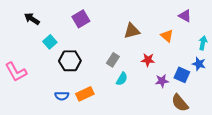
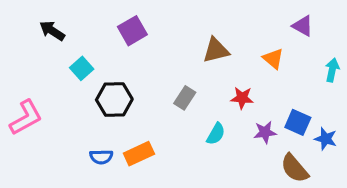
blue star: (199, 64) -> (326, 139), moved
pink L-shape: (16, 72) -> (26, 118), turned -90
cyan semicircle: (122, 79) -> (216, 134), moved

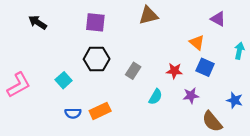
purple square: (132, 31) -> (95, 22), turned 36
brown triangle: (216, 50) -> (148, 15), moved
cyan square: (82, 68) -> (64, 80), moved
black hexagon: (114, 100) -> (97, 59), moved
blue square: (298, 122) -> (205, 67), moved

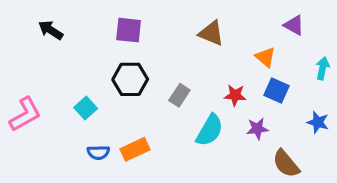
brown triangle: (148, 15) -> (211, 33), moved, turned 36
cyan semicircle: (156, 97) -> (210, 130), size x1.5
blue star: (235, 100) -> (318, 122), moved

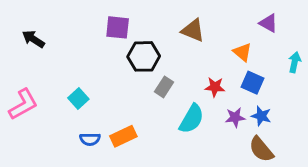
black arrow: (51, 30) -> (33, 39), moved
black hexagon: (130, 79) -> (144, 56), moved
blue star: (318, 122) -> (261, 116), moved

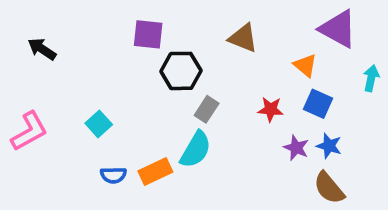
purple triangle: (268, 23) -> (338, 29), size x1.6
purple star: (235, 117) -> (296, 148), turned 30
cyan semicircle: (192, 119) -> (196, 150), moved

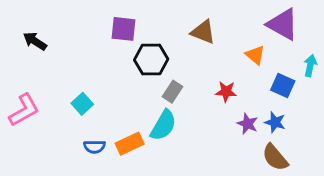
blue square: (318, 104) -> (283, 85), moved

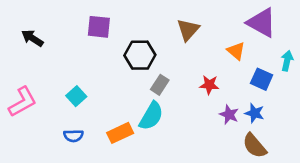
purple square: (124, 29) -> (99, 27), moved
brown triangle: (203, 32) -> (188, 30), turned 50
blue semicircle: (94, 147) -> (73, 136), moved

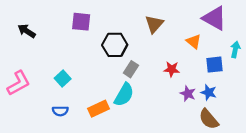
blue square: (262, 79) -> (214, 65), turned -30

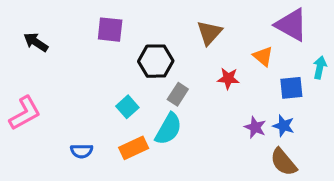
red star: (172, 69) -> (228, 78), moved
cyan square: (63, 79) -> (127, 107), moved

